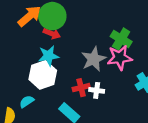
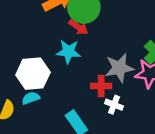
white hexagon: (43, 75) -> (33, 74), moved
red cross: (81, 88) -> (101, 86), moved

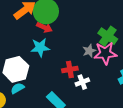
gray star: (119, 68) -> (89, 51), moved, size x0.6
white cross: (114, 105) -> (82, 82), turned -32

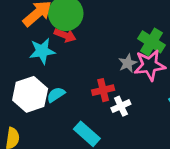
cyan star: (40, 48) -> (42, 51), moved
cyan semicircle: (18, 88) -> (56, 95), moved

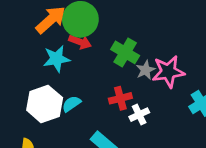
green cross: (152, 42) -> (125, 52), moved

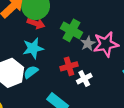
cyan star: (57, 59) -> (33, 48), moved

